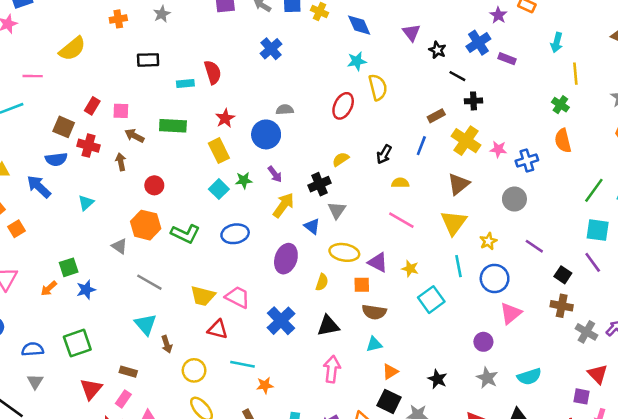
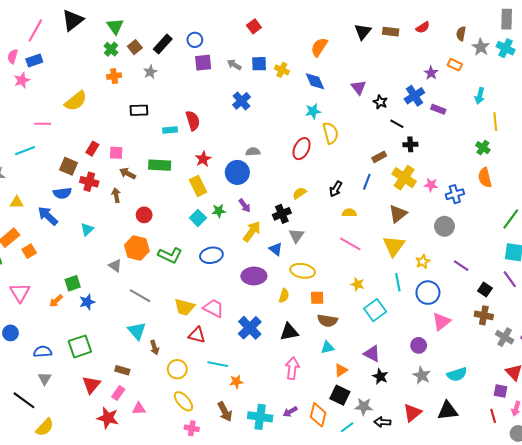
purple ellipse: (286, 259) -> (254, 276), turned 70
purple triangle: (378, 262) -> (372, 354), moved

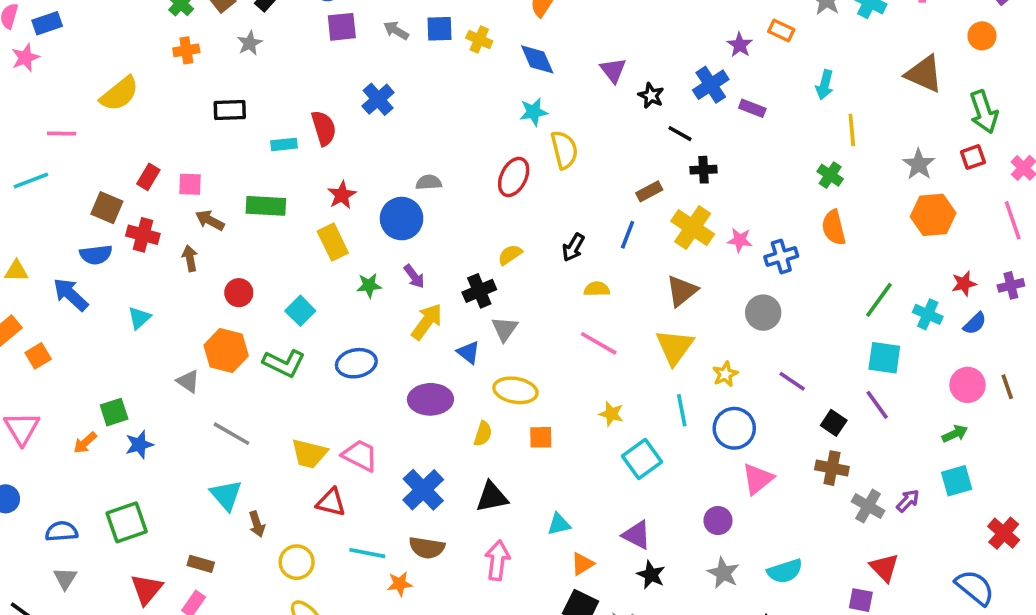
blue cross: (241, 101) -> (378, 99), moved
cyan square: (198, 218) -> (300, 311), moved
brown semicircle: (327, 321) -> (427, 548), moved

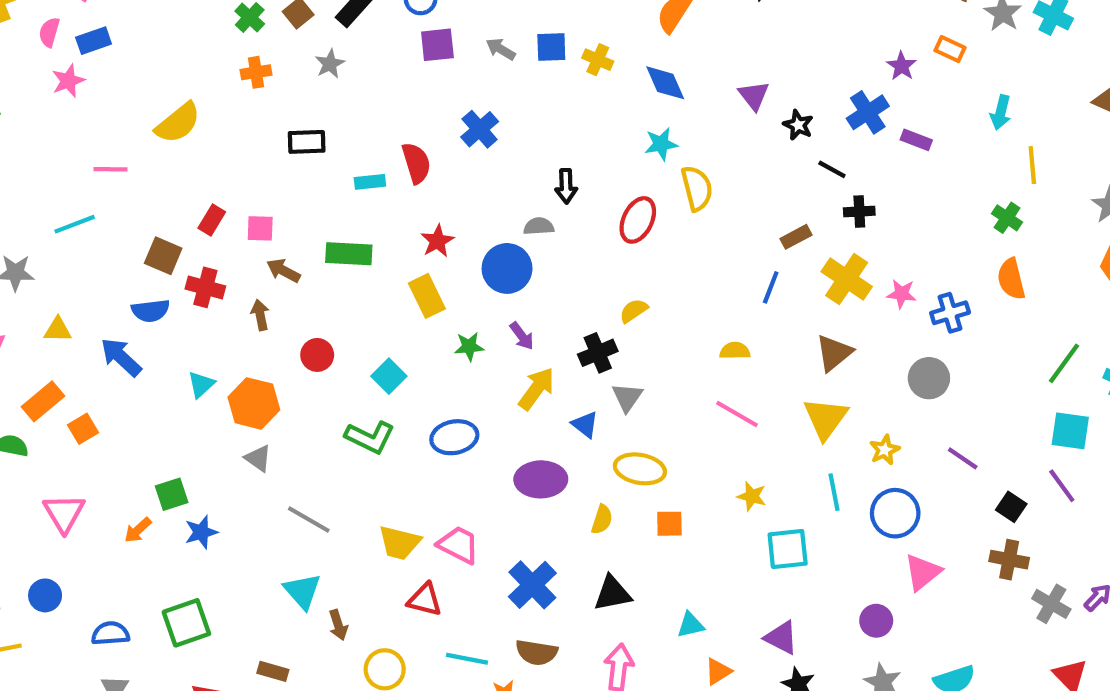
black arrow: (573, 247) -> (566, 186), moved, turned -32
orange hexagon: (226, 351) -> (254, 403), moved
cyan square: (642, 459) -> (788, 549), turned 30

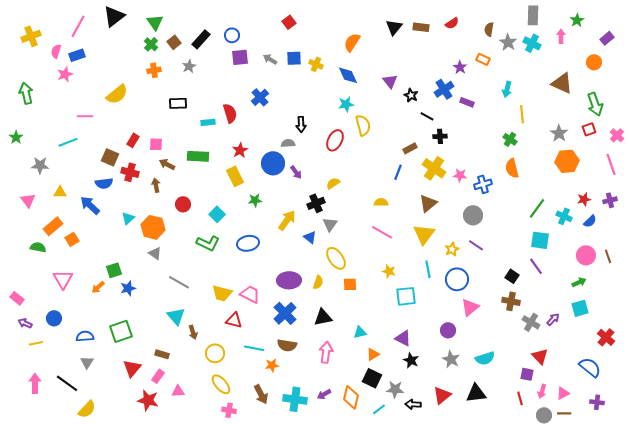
purple arrow: (522, 336) -> (296, 172), moved
purple line: (963, 458) -> (476, 245), moved
yellow ellipse: (640, 469) -> (336, 258), turned 45
purple ellipse: (541, 479) -> (289, 280), moved

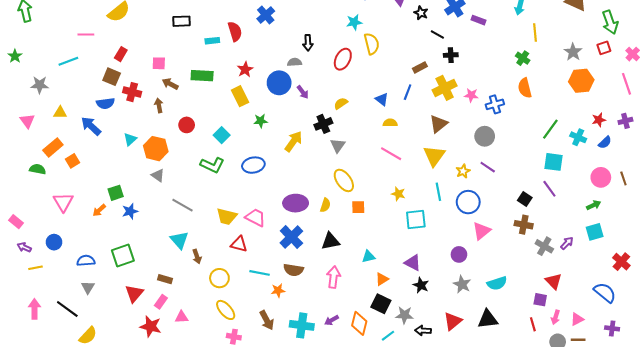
red rectangle: (133, 140) -> (121, 54), moved
yellow cross: (434, 168) -> (445, 88), turned 30
blue triangle: (310, 237) -> (382, 99), moved

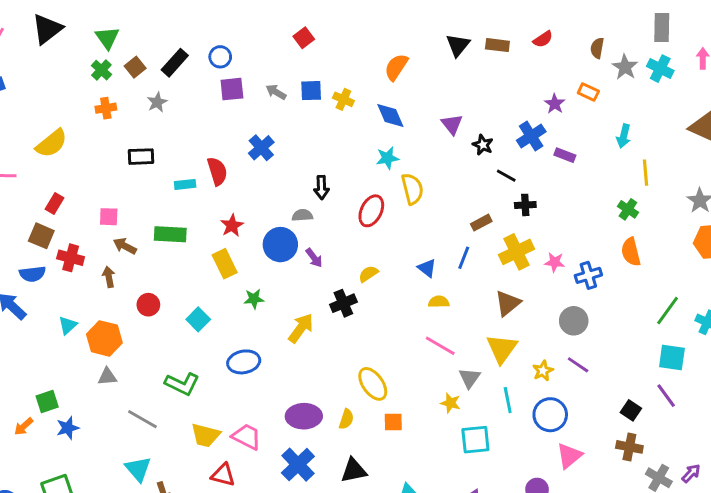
gray triangle: (338, 146) -> (470, 378), moved
green L-shape: (212, 165) -> (182, 384), moved
gray triangle: (158, 175) -> (107, 377), turned -40

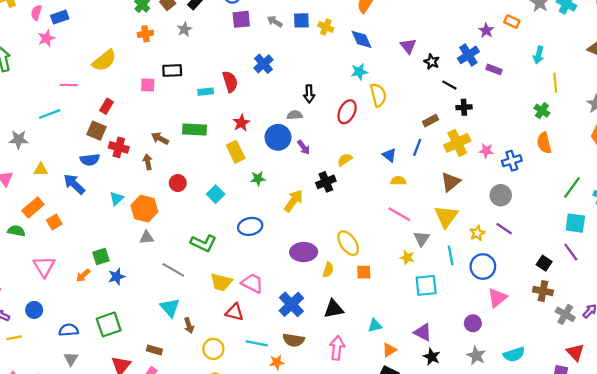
pink square: (109, 217) -> (148, 85), moved
purple ellipse: (304, 416) -> (304, 252), moved

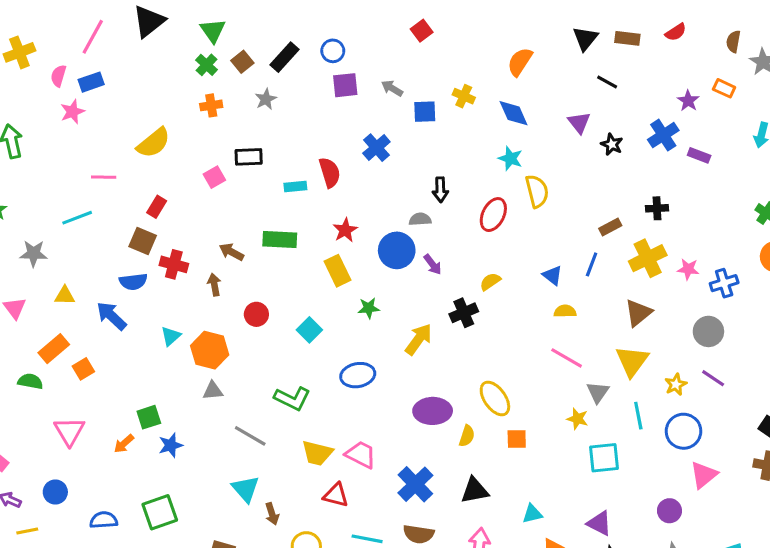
blue square: (301, 20) -> (425, 112), moved
cyan star: (359, 72) -> (510, 158), turned 30
pink square: (148, 85) -> (214, 177), turned -32
black line: (449, 85) -> (607, 82), moved

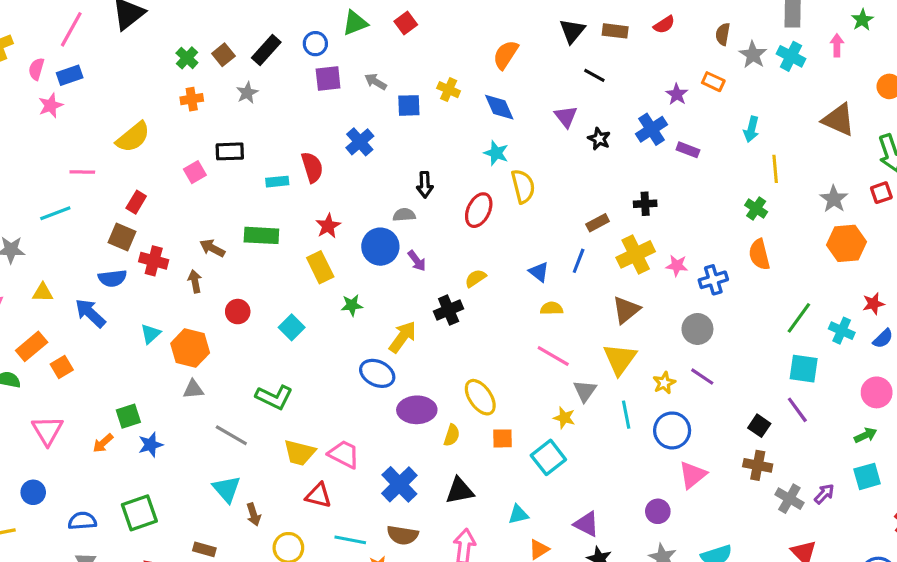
green triangle: (213, 31) -> (355, 23), moved, turned 44
blue ellipse: (358, 375) -> (377, 373), moved, turned 36
cyan square: (604, 458) -> (548, 457), moved, turned -32

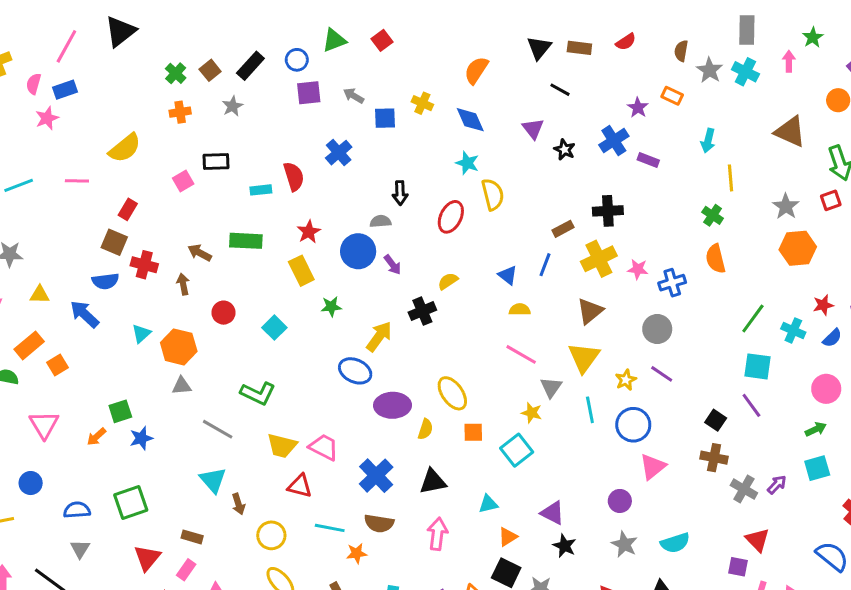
black cross: (645, 204) -> (608, 211), size x1.4
cyan line: (55, 213) -> (19, 185), moved

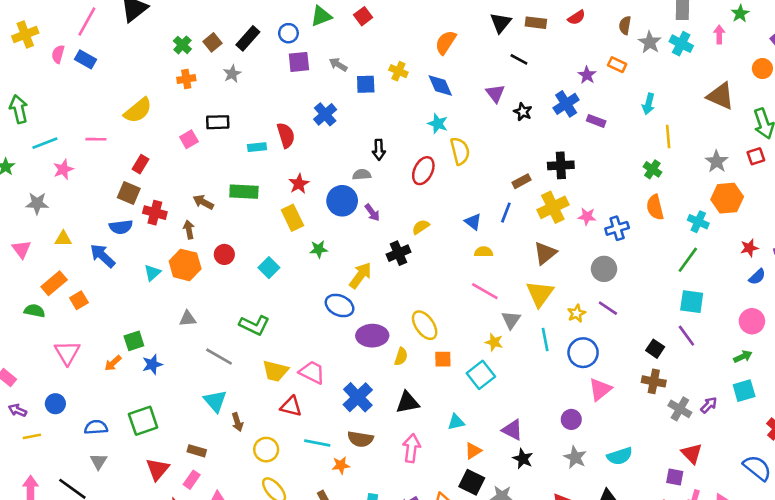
blue rectangle: (65, 90) -> (86, 59), turned 48
pink star: (47, 118) -> (63, 169), moved
cyan cross: (793, 331) -> (698, 222), moved
orange hexagon: (179, 347) -> (185, 265), moved

